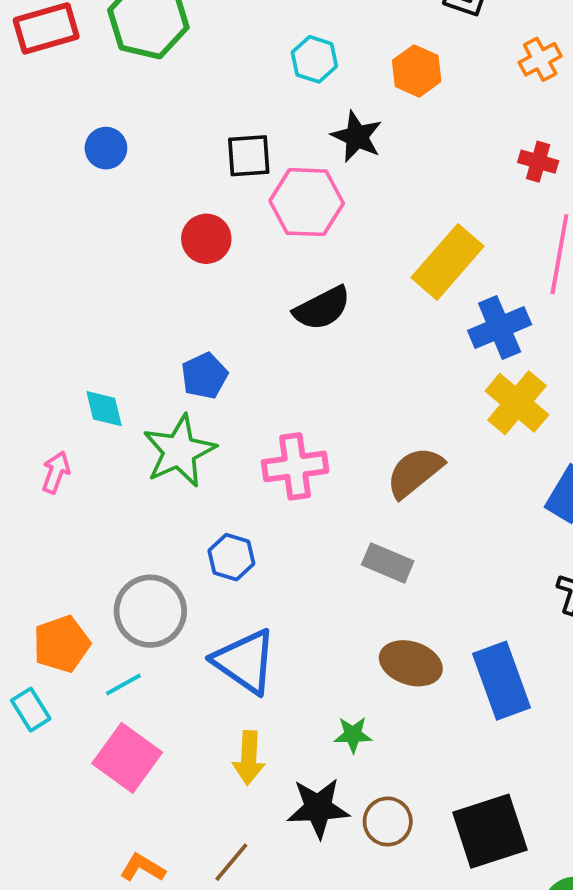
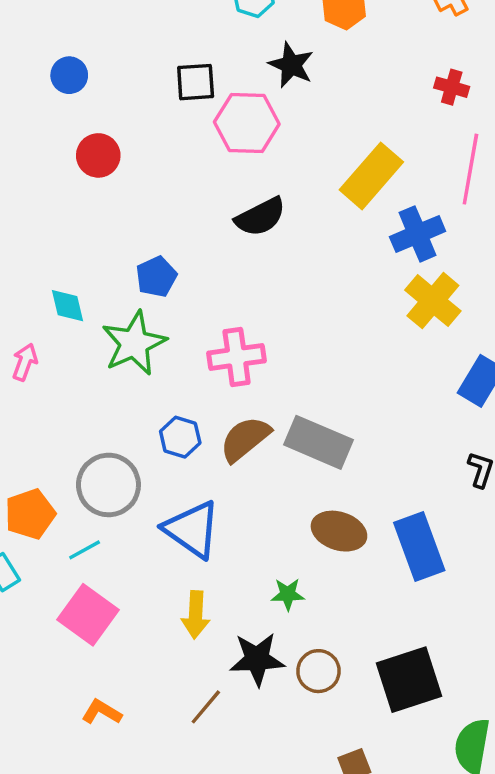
red circle: (206, 239) -> (98, 155), moved
brown semicircle: (415, 472) -> (245, 439), moved
gray rectangle: (388, 563) -> (318, 442), size x1.5
brown line: (231, 862) -> (206, 707), moved

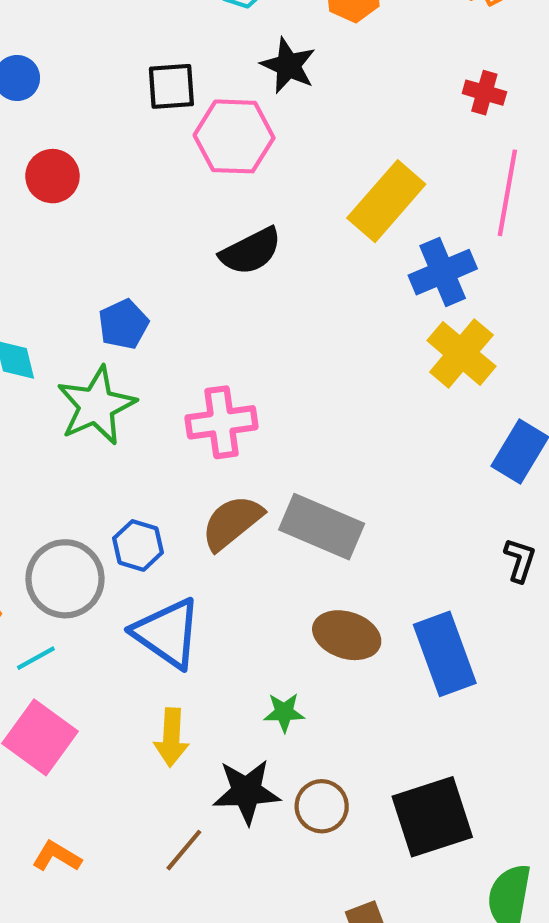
blue hexagon: (180, 437) -> (138, 545), moved

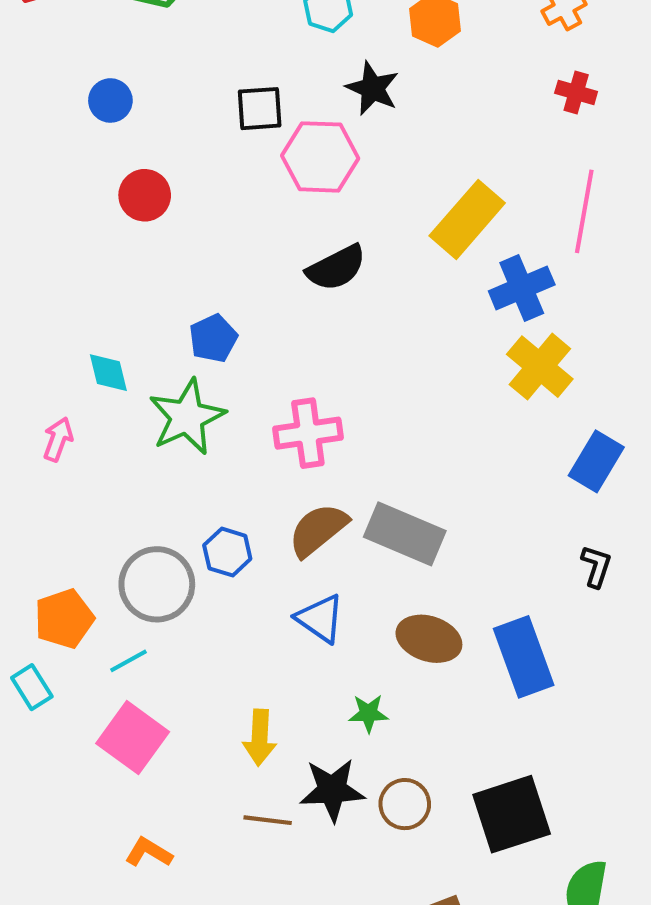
red cross: (484, 93) -> (576, 92), moved
blue triangle: (167, 633) -> (320, 619), moved, size x0.7
brown line: (184, 850) -> (268, 820), moved, turned 57

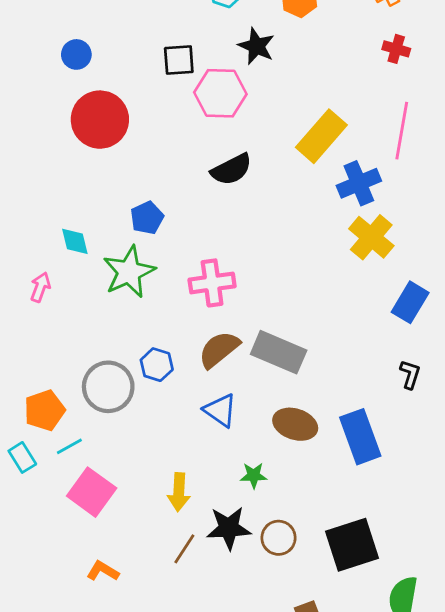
red circle: (145, 195) -> (100, 120), size x1.6
cyan line: (129, 661) -> (69, 446), moved
brown line: (268, 820) -> (184, 549), turned -64

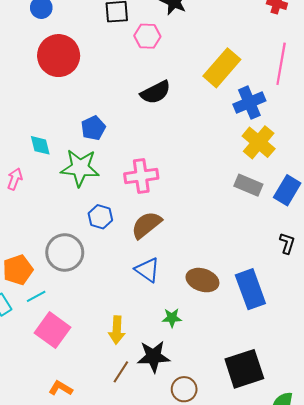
pink hexagon: (220, 93) -> (147, 36), size x0.7
green star: (129, 272) -> (80, 168), turned 30
gray rectangle: (279, 352) -> (248, 185), moved, size x0.7
blue hexagon: (157, 365) -> (100, 217), moved
brown circle: (279, 538) -> (184, 389), moved

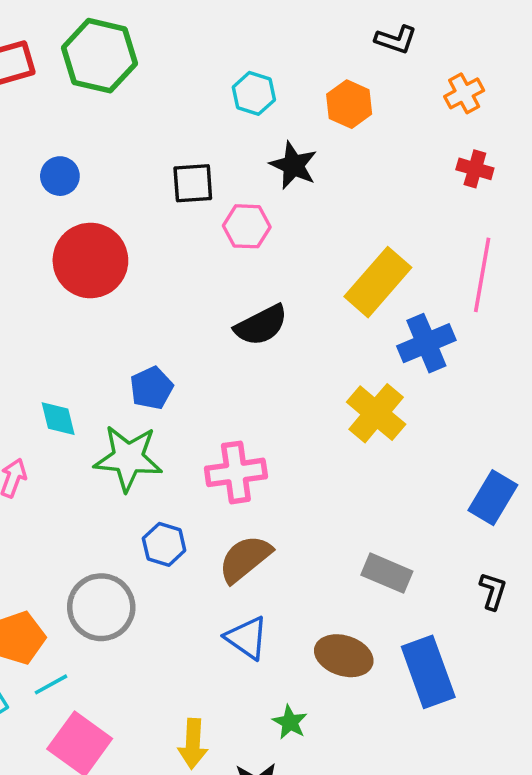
yellow cross: (259, 142) -> (376, 413), moved
gray rectangle: (248, 185) -> (387, 573), moved
green star: (172, 318) -> (290, 722), turned 30

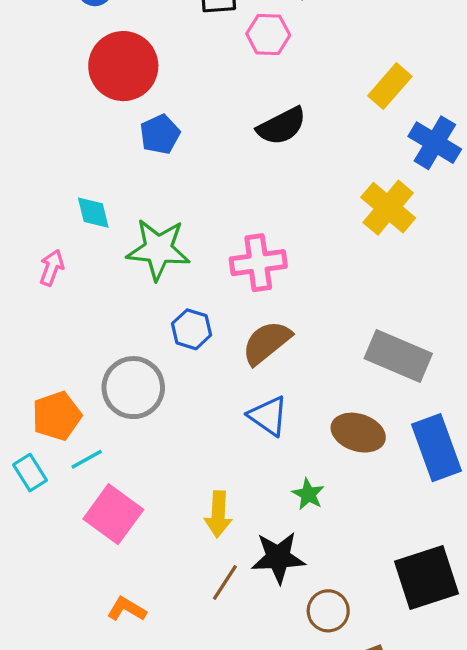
yellow rectangle: (378, 282) -> (390, 86), size x0.7
blue cross: (426, 343) -> (435, 143), turned -36
blue pentagon: (152, 388) -> (160, 134), moved
gray rectangle: (387, 573) -> (398, 356), size x1.4

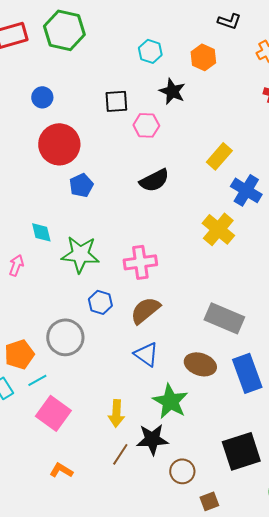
green star: (308, 494) -> (170, 401), size x1.8

